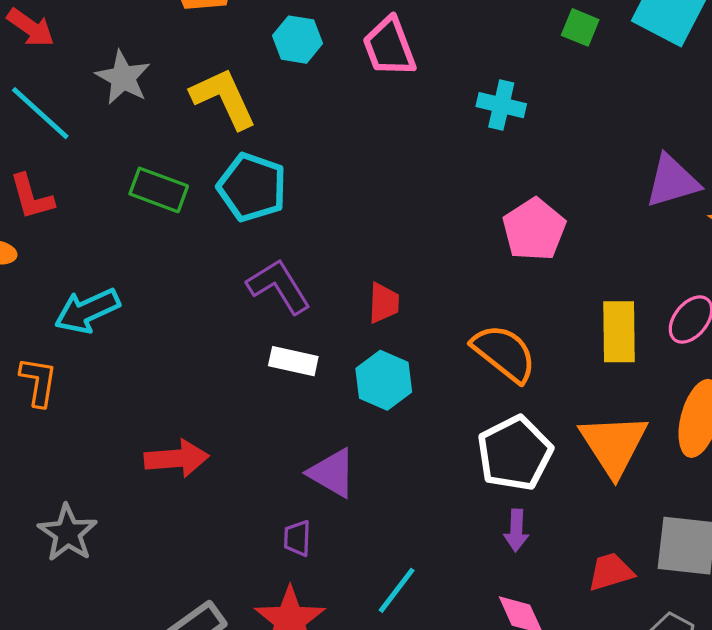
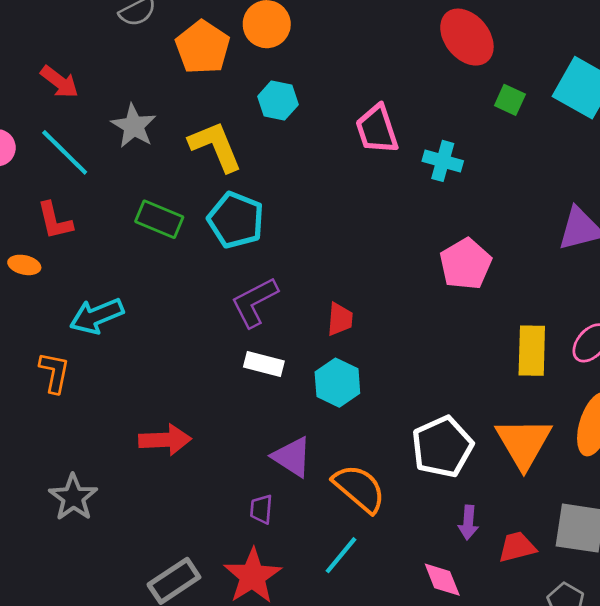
pink trapezoid: (389, 47) -> (377, 129), moved
purple L-shape: (279, 286) -> (255, 302), turned -88
orange semicircle: (504, 353) -> (359, 488), moved
purple arrow: (516, 530) -> (468, 523), moved

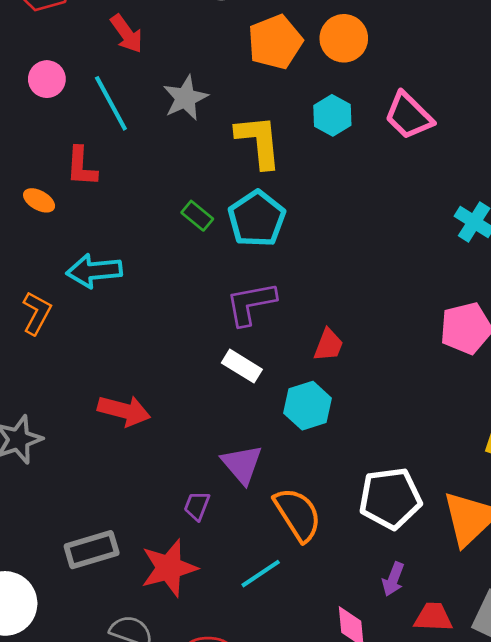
pink trapezoid: (377, 129) -> (409, 116), moved, turned -44
green rectangle: (159, 219) -> (197, 216), moved, size x0.7

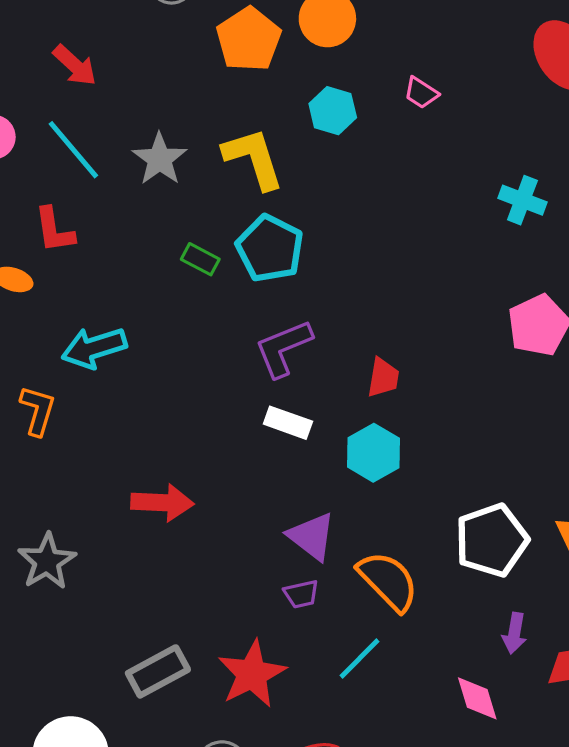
gray star: (185, 98) -> (160, 159), moved
pink trapezoid: (409, 116) -> (421, 93), size x0.6
purple trapezoid: (197, 506) -> (301, 594), moved, turned -112

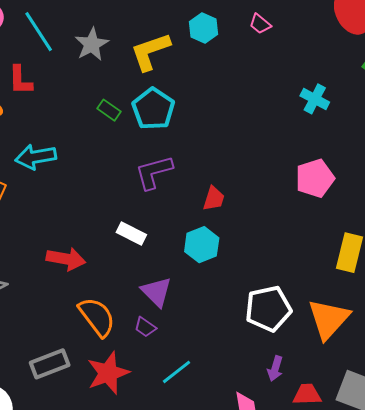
yellow L-shape: (253, 158) -> (150, 51), turned -99
white rectangle: (288, 423) -> (131, 233), moved
orange semicircle: (388, 581) -> (97, 317), moved
purple trapezoid: (301, 594) -> (145, 327), turned 40

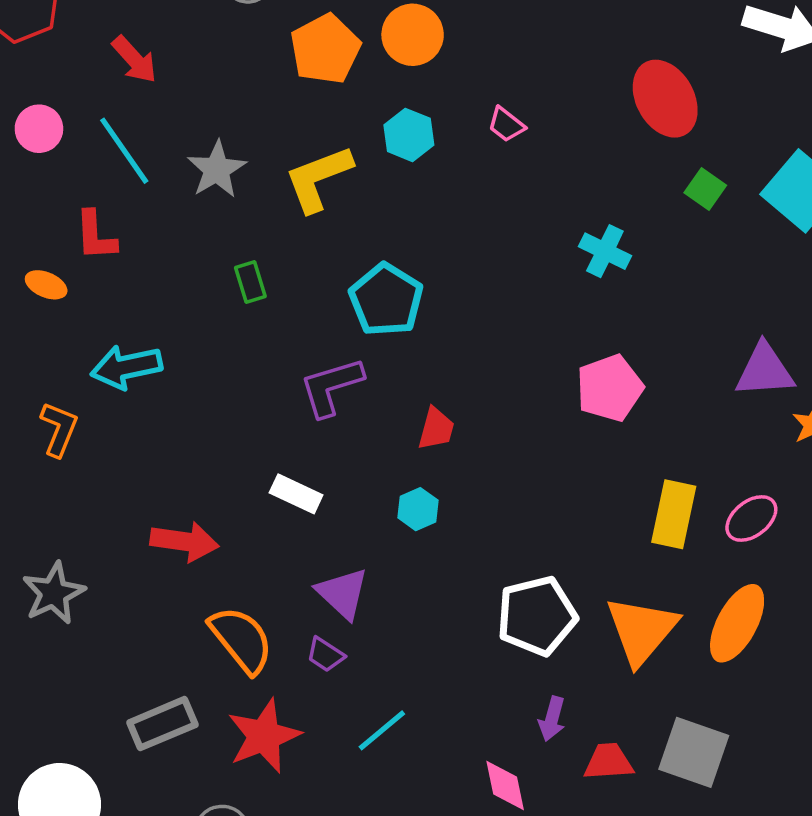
cyan pentagon: (153, 109) -> (386, 300), moved
green rectangle: (109, 110) -> (250, 282), turned 40
cyan hexagon: (202, 245) -> (418, 509), size x0.7

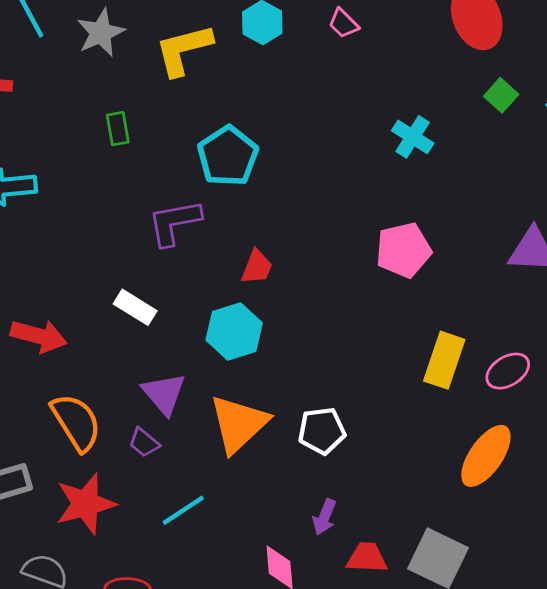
cyan hexagon: (418, 509) -> (234, 332), size x1.6
white pentagon: (537, 616) -> (322, 431), size x0.7
orange triangle: (642, 630) -> (239, 424), moved

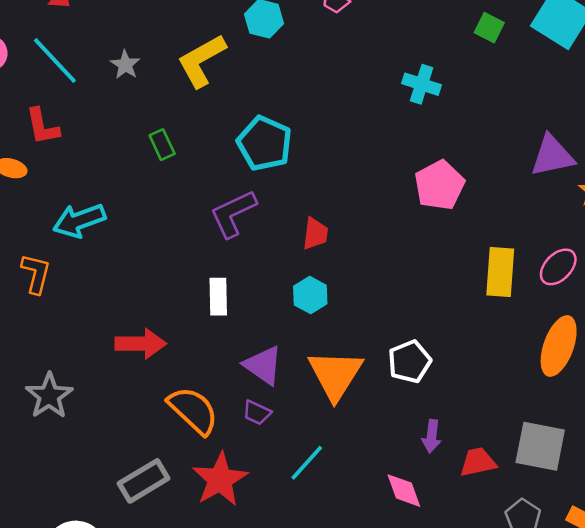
gray star: (101, 33) -> (125, 65), size x0.7
white rectangle: (135, 307) -> (218, 297), turned 72
cyan hexagon: (234, 332) -> (310, 295), size x0.7

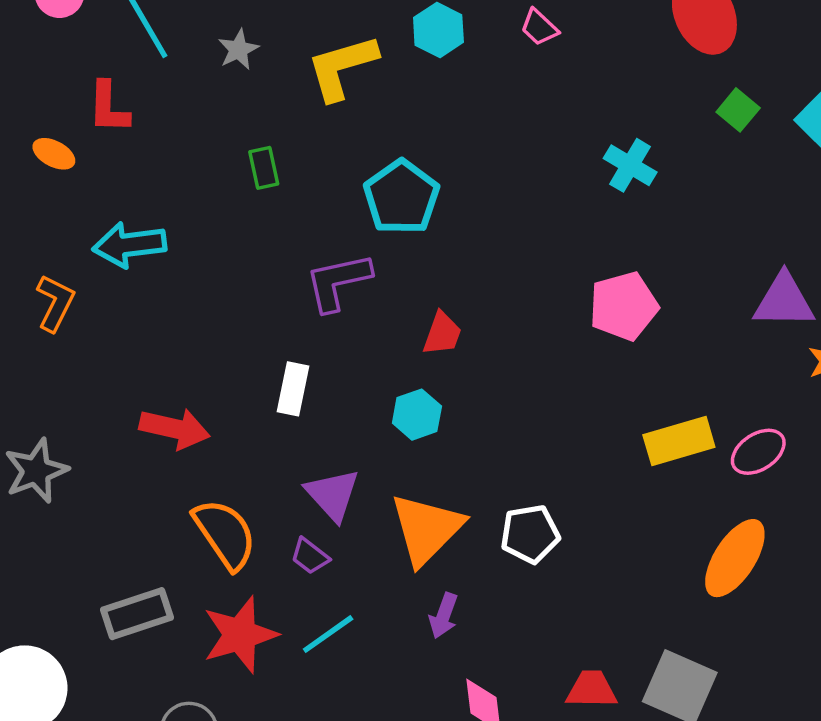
yellow rectangle: (500, 272) -> (679, 441), turned 57
purple arrow: (432, 436) -> (444, 616), moved
cyan line: (307, 463) -> (328, 634), moved

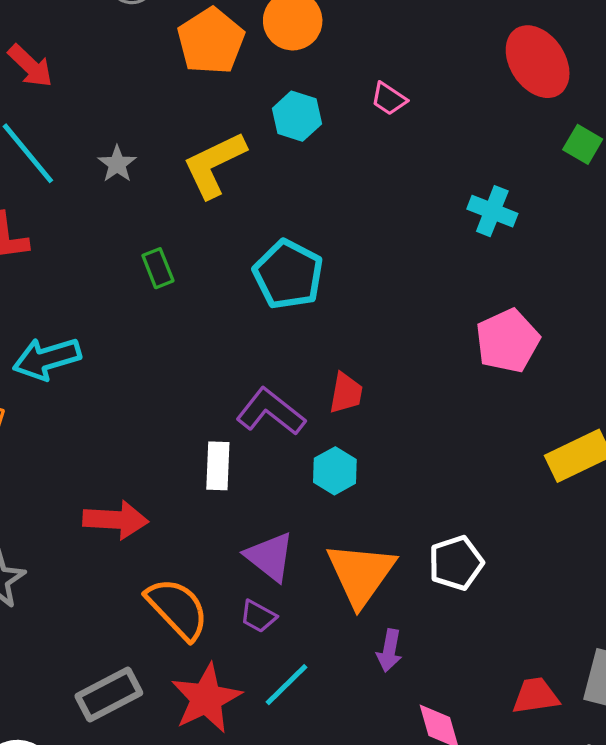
purple L-shape: (338, 282) -> (271, 412), moved, turned 60

